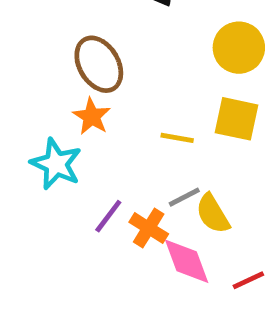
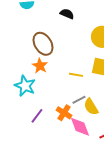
purple line: (108, 216) -> (37, 116), moved

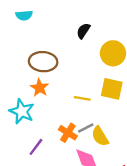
black semicircle: (67, 14) -> (83, 31), moved, turned -80
brown ellipse: (43, 44) -> (43, 62), turned -55
orange cross: (64, 113) -> (68, 133), moved

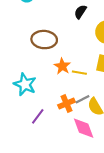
orange star: (40, 88) -> (62, 66), moved
orange cross: (68, 133) -> (67, 104), turned 35

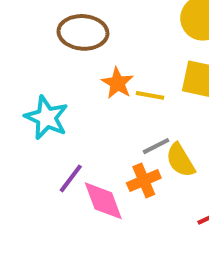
orange cross: (67, 104) -> (144, 181), moved
pink diamond: (84, 128) -> (103, 201), moved

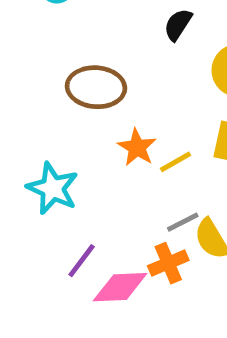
yellow line: (150, 95) -> (175, 162), turned -40
pink diamond: (103, 201) -> (120, 287), turned -72

